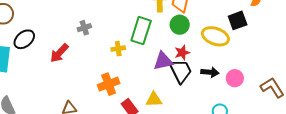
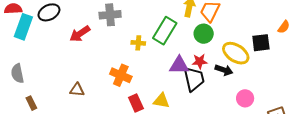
gray cross: (84, 28) -> (110, 15), size x1.5
black arrow: (210, 72) -> (224, 70), moved
orange cross: (109, 84) -> (121, 75), turned 30

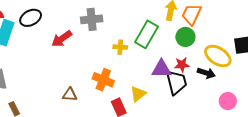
brown triangle: (77, 90) -> (70, 95), moved
yellow triangle: (161, 101) -> (138, 94), moved, turned -48

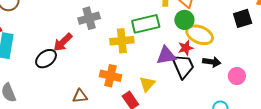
black ellipse: (31, 18) -> (46, 59), moved
green rectangle: (147, 34) -> (146, 24), turned 56
yellow cross: (120, 47) -> (122, 41), size x1.6
yellow ellipse: (218, 56) -> (200, 35), moved
black arrow: (206, 73) -> (212, 62), moved

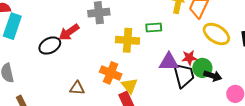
green circle: (184, 20) -> (202, 68), moved
green rectangle: (146, 24) -> (154, 28), size x0.6
yellow ellipse: (200, 35) -> (216, 34), moved
yellow triangle: (147, 84) -> (130, 86), moved, turned -30

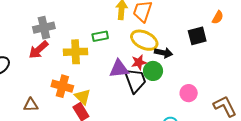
red arrow: (69, 32) -> (38, 50), moved
yellow ellipse: (216, 34) -> (144, 40), moved
black arrow: (213, 76) -> (164, 53), moved

